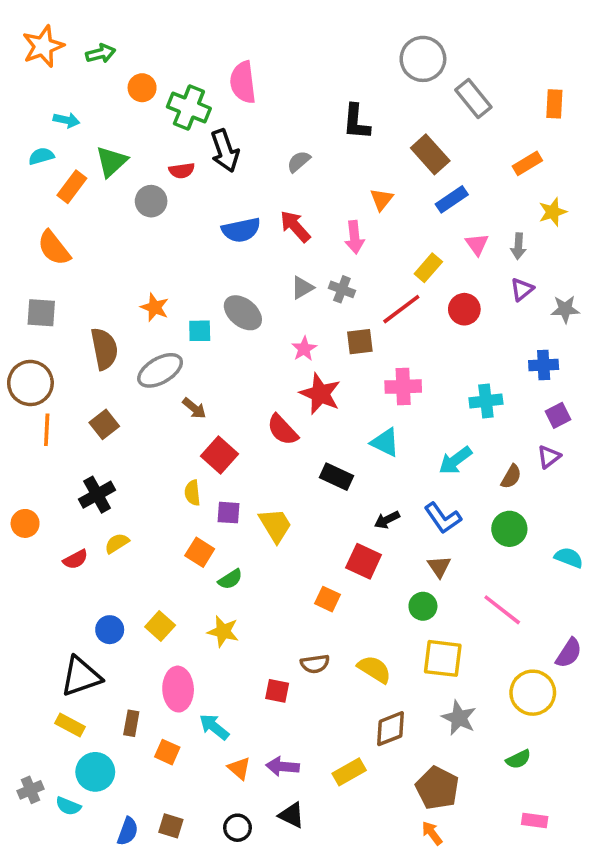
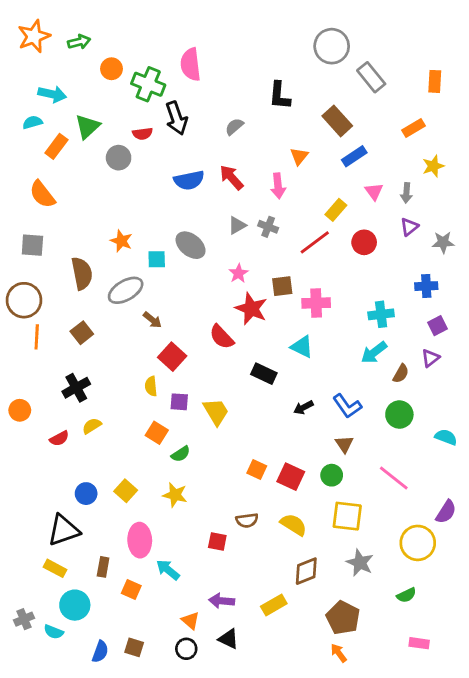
cyan arrow: (66, 120) -> (52, 94), size x1.4
brown square: (360, 342) -> (282, 286), moved
cyan arrow: (455, 460) -> (374, 352), moved
red square: (364, 561) -> (291, 477), moved
orange triangle: (239, 768) -> (191, 621), moved

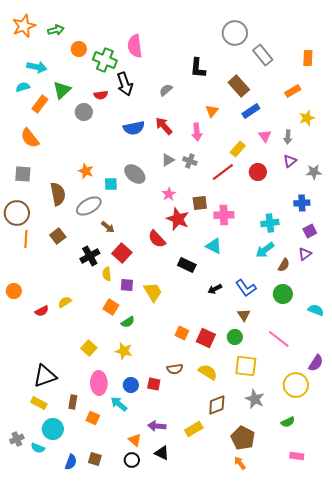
black cross: (76, 388) -> (90, 256), moved
blue circle: (86, 494) -> (131, 385), moved

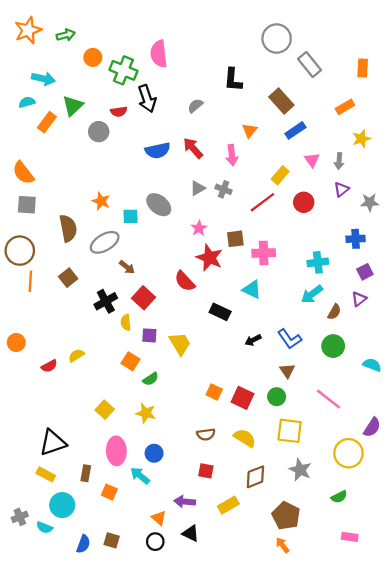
orange semicircle: (30, 138) -> (23, 173), moved
red square: (154, 384) -> (206, 471), moved

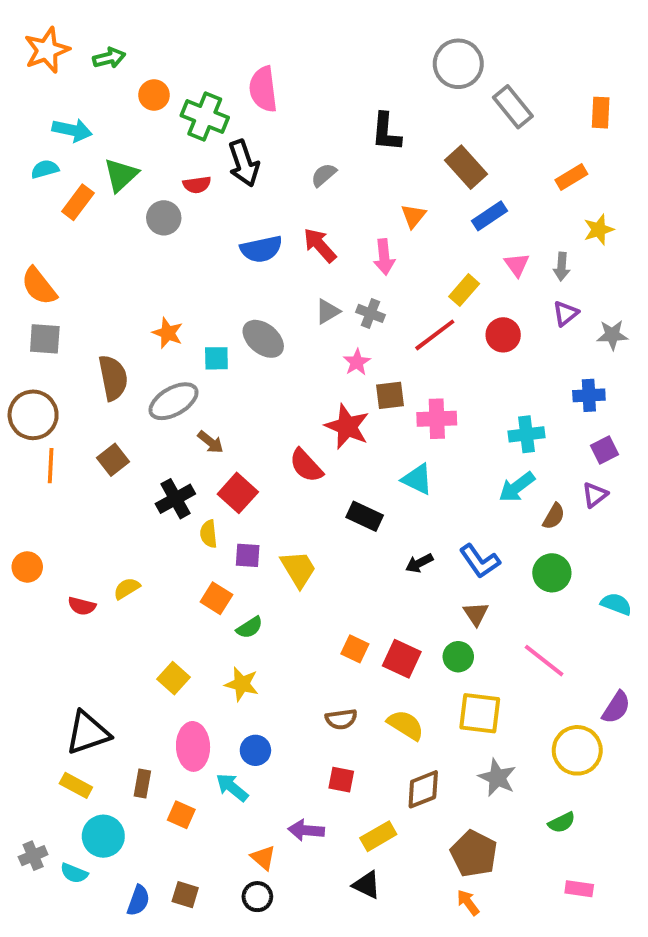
pink star: (199, 228) -> (357, 362), moved
red semicircle: (49, 366) -> (82, 606), turned 42
black triangle: (191, 533) -> (367, 885), moved

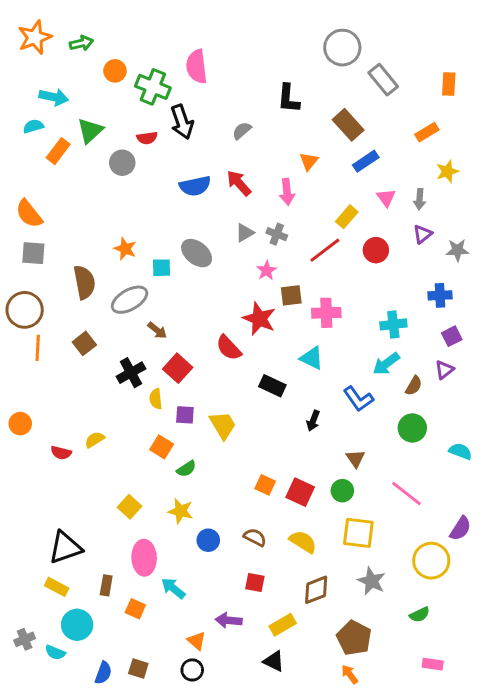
blue L-shape: (480, 561) -> (358, 399), moved
black arrow: (419, 563) -> (313, 421), turned -42
brown semicircle: (341, 719) -> (255, 537), turned -145
blue circle: (255, 750) -> (208, 540), moved

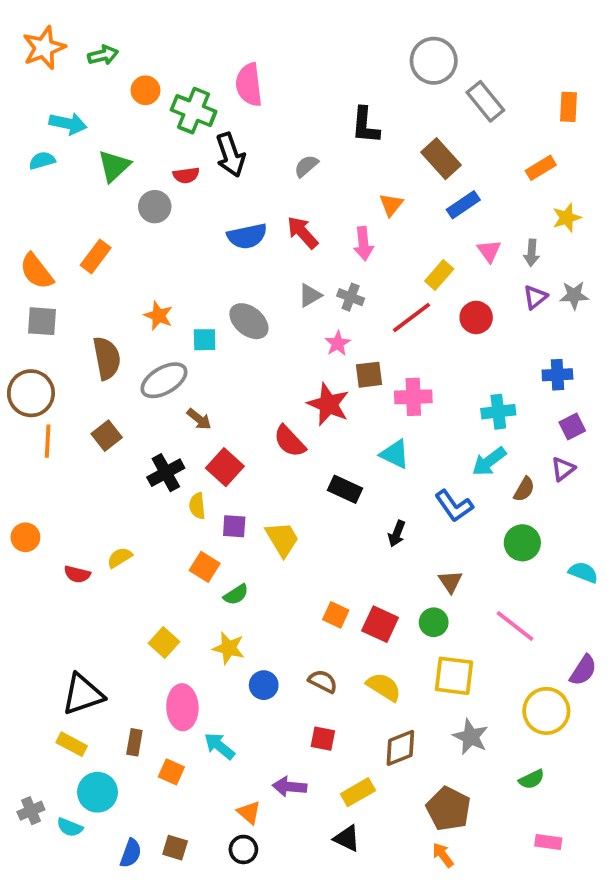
orange rectangle: (58, 151) -> (96, 257), moved
gray star: (457, 250) -> (574, 295), moved

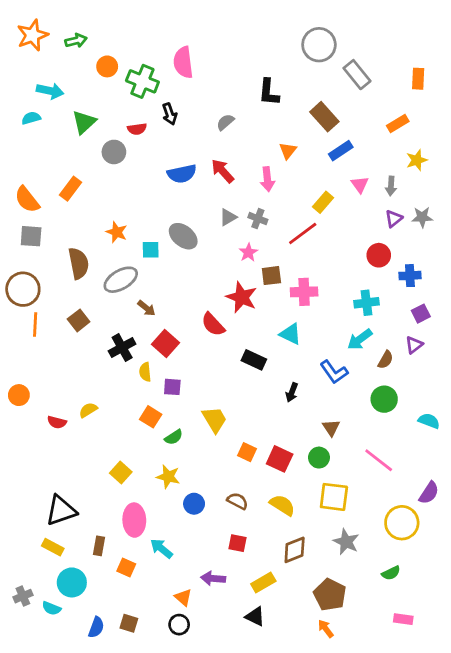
black arrow: (230, 155) -> (170, 114), size x0.7
red circle: (476, 317) -> (379, 255), moved
yellow trapezoid: (282, 539) -> (214, 420), moved

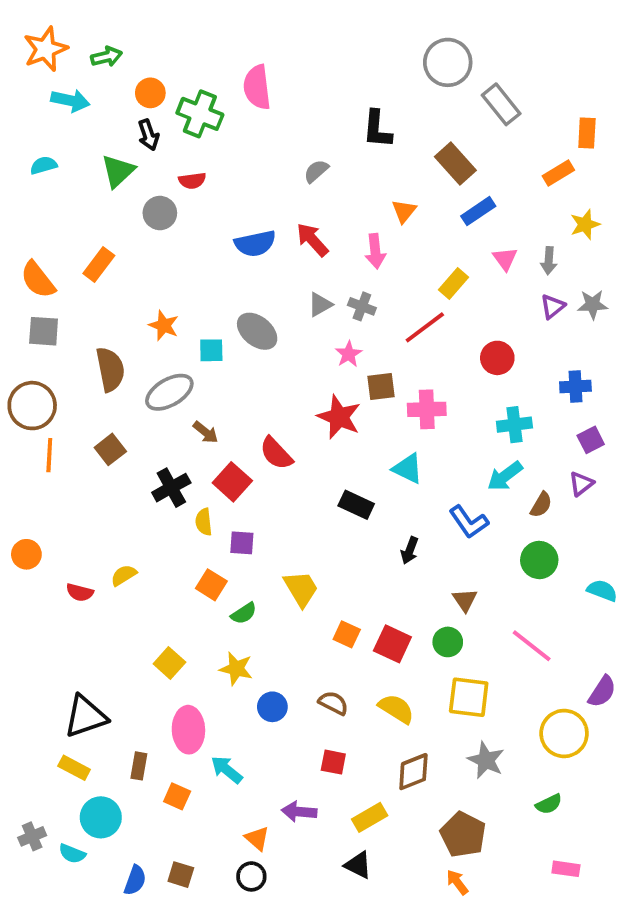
orange rectangle: (418, 79) -> (587, 133), moved
cyan arrow: (50, 91) -> (70, 101), moved
black arrow: (170, 114) -> (148, 135), moved
red circle: (379, 255) -> (497, 358), moved
red semicircle: (213, 324) -> (276, 453), moved

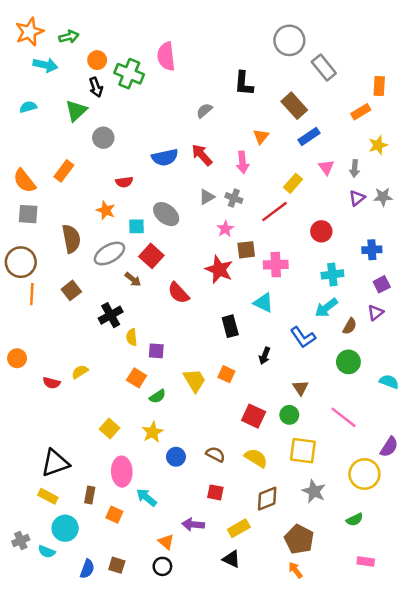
red semicircle: (192, 181) -> (124, 182), moved
red square: (232, 482) -> (151, 256), moved
black rectangle: (356, 505) -> (230, 326), turned 50
orange square: (347, 634) -> (226, 374), moved
yellow star: (236, 669) -> (153, 432), turned 30

